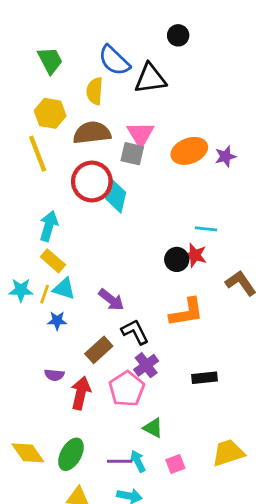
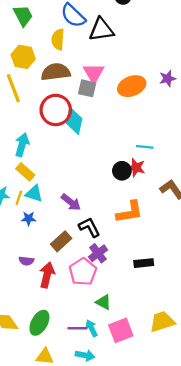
purple star: (225, 156) -> (168, 78), moved
pink square: (175, 464) -> (121, 330), size x1.6

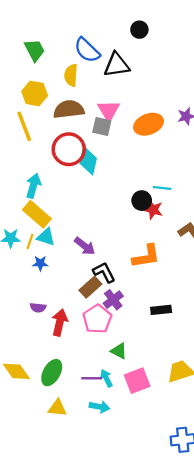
black circle: (122, 171) -> (142, 201), moved
yellow rectangle: (25, 172) -> (37, 214), size x1.4
brown rectangle: (61, 241) -> (90, 287), moved

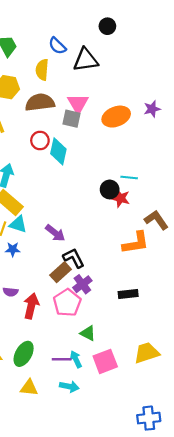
blue semicircle: (87, 50) -> (57, 46), size x0.7
red circle: (69, 149) -> (40, 140), size x0.6
orange L-shape: (146, 256) -> (136, 243), moved

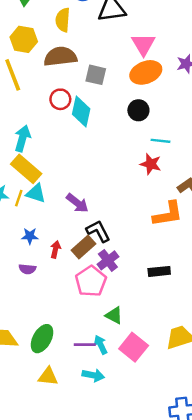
pink triangle: (78, 103) -> (143, 44), moved
black circle: (110, 189) -> (138, 110), moved
blue star: (13, 249) -> (30, 236), moved
red arrow: (31, 306) -> (55, 249), moved, size x0.6
pink square: (105, 361) -> (134, 347), turned -30

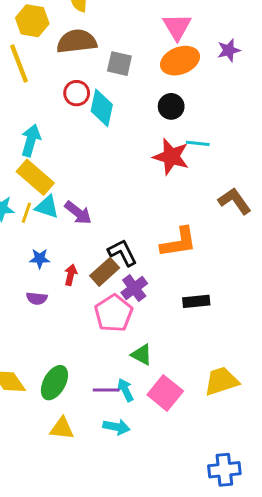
red star: (151, 164) -> (171, 157), moved, size x1.4
purple arrow: (77, 203) -> (78, 213), moved
orange L-shape: (168, 214) -> (179, 242), moved

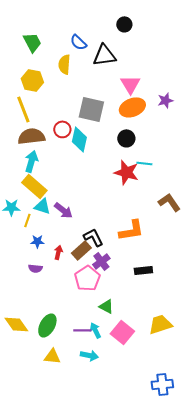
brown semicircle: (77, 41) -> (31, 136), moved
gray square: (119, 64) -> (91, 109), size x1.5
yellow line: (26, 213) -> (27, 220), moved

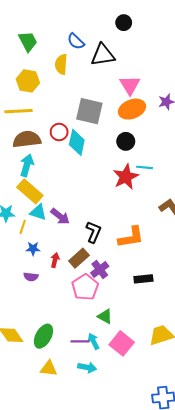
yellow line: (23, 109) -> (18, 111), turned -72
red star: (126, 172) -> (126, 177), turned 30
black L-shape: (93, 237) -> (93, 232), moved, turned 50

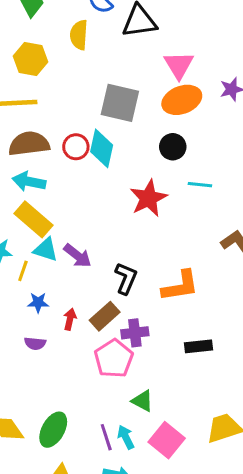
red circle: (59, 132) -> (76, 147), moved
cyan arrow: (27, 165) -> (29, 182), turned -95
red star: (126, 177) -> (149, 198), moved
purple cross: (100, 269) -> (135, 333), turned 30
purple line: (80, 341) -> (106, 437), turned 72

